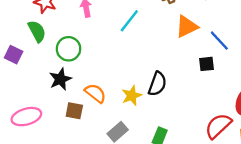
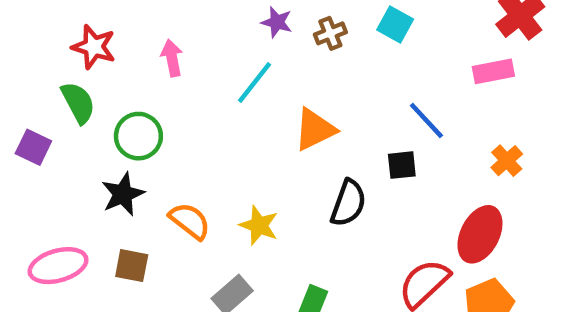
orange triangle: (187, 27) -> (315, 129), moved
black semicircle: (157, 84) -> (348, 203), moved
yellow star: (132, 96) -> (259, 225), turned -30
brown square: (74, 111) -> (132, 266), moved

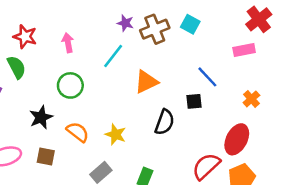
brown cross: (330, 33) -> (155, 29), size x1.6
green circle: (138, 136) -> (70, 85), moved

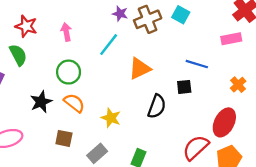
blue line: (207, 77) -> (197, 64), turned -30
orange semicircle: (78, 132) -> (74, 103), moved
brown square: (46, 156) -> (64, 138), moved

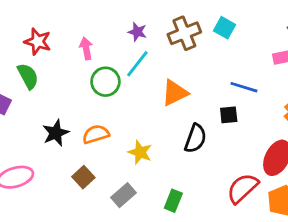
purple star: (120, 14) -> (137, 32), moved
green circle: (69, 72) -> (105, 82), moved
orange semicircle: (74, 103) -> (96, 134), turned -55
brown square: (64, 138) -> (83, 177), turned 36

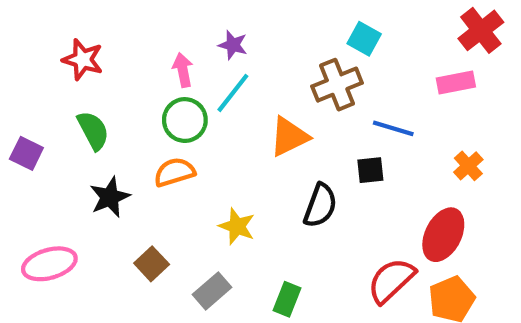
brown cross: (184, 33) -> (337, 85), moved
pink arrow: (86, 48) -> (183, 70), moved
green semicircle: (28, 76) -> (93, 130), moved
orange semicircle: (96, 134) -> (174, 172), moved

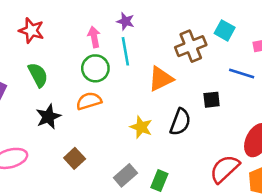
cyan square: (364, 39) -> (225, 30), moved
cyan line: (233, 93) -> (125, 51), turned -48
blue line: (393, 128) -> (242, 74), moved
yellow star: (237, 226) -> (141, 127), moved
gray rectangle: (212, 291) -> (125, 175), moved

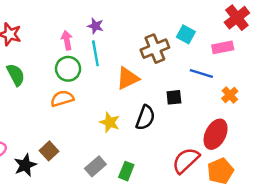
black star: (48, 117) -> (25, 165), moved

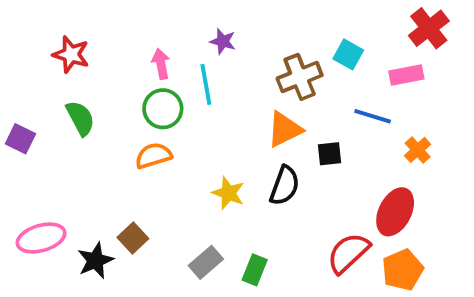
purple star: (95, 26) -> (223, 41), moved
orange triangle: (128, 78) -> (285, 129), moved

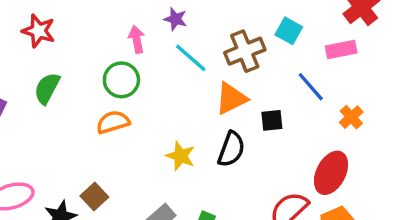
pink arrow: (161, 64) -> (137, 39), moved
cyan line: (206, 84) -> (191, 58), moved, turned -39
blue line: (373, 116) -> (311, 87), turned 32
green semicircle: (80, 118) -> (47, 88), turned -124

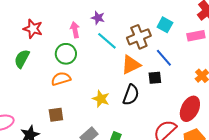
red star: (39, 31) -> (33, 29), moved
blue line: (311, 87) -> (164, 58), moved
brown square: (94, 197) -> (56, 115), moved, turned 35

